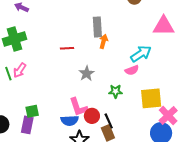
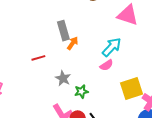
pink triangle: (164, 26) -> (128, 15), turned 30
orange arrow: (104, 41) -> (73, 43), turned 32
green star: (116, 91) -> (81, 92), moved

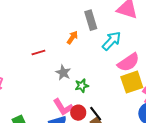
gray rectangle: (63, 31) -> (91, 20), moved
pink semicircle: (106, 65) -> (128, 62), moved, size x1.6

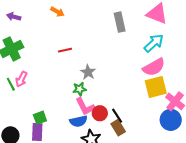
orange arrow: (72, 37) -> (57, 12), moved, turned 80
cyan arrow: (112, 41) -> (154, 43), moved
green star: (82, 86) -> (80, 89), moved

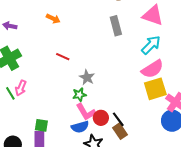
red line: (65, 50) -> (63, 57), turned 40
green square: (40, 118) -> (41, 125), turned 32

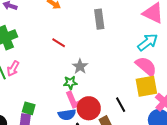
gray rectangle: (116, 26) -> (99, 19), moved
pink semicircle: (152, 69) -> (146, 66), turned -115
red circle: (101, 118) -> (89, 108), size x1.5
black line: (118, 119) -> (121, 105), moved

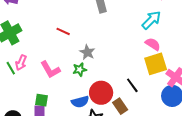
pink semicircle: (146, 66) -> (153, 44), size x0.7
pink L-shape: (75, 101) -> (50, 70), moved

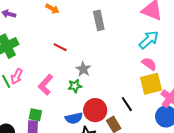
pink L-shape: (50, 70) -> (46, 85), turned 70

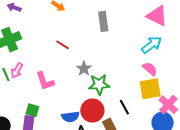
pink L-shape: (46, 85) -> (45, 81), turned -65
green star: (75, 86) -> (99, 84), moved, size x1.5

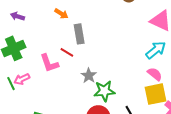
gray rectangle: (103, 21) -> (79, 34), moved
pink arrow: (17, 70) -> (22, 79), turned 35
pink L-shape: (45, 81) -> (49, 63), moved

